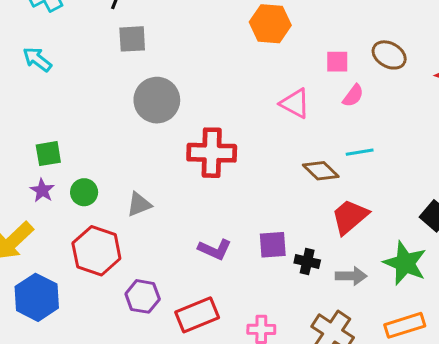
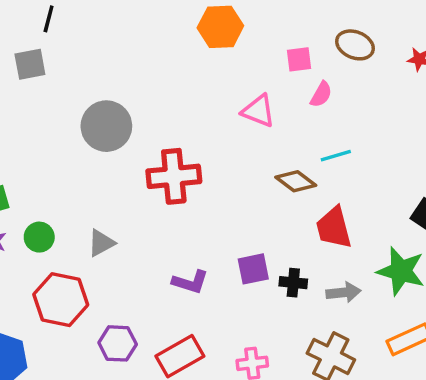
gray square: (132, 39) -> (30, 64), moved
red trapezoid: (350, 217) -> (334, 228), turned -57

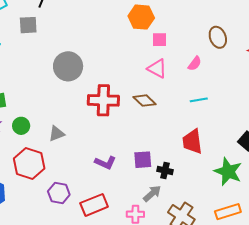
brown ellipse: (355, 45) -> (218, 37), turned 40
pink square: (299, 59) -> (159, 40), moved
brown diamond: (296, 181) -> (145, 101), moved
gray arrow: (343, 292) -> (152, 194), moved, turned -42

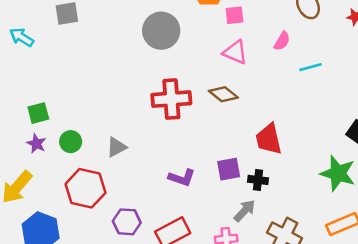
gray circle: (68, 66) -> (161, 31), moved
cyan line: (199, 100) -> (310, 67), moved
red trapezoid: (192, 142) -> (269, 139), moved

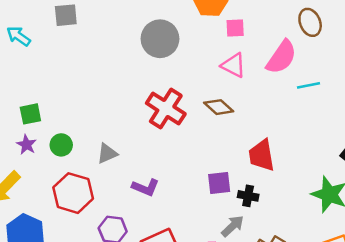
pink semicircle: (282, 41) -> (281, 57), size x1.8
red cross: (171, 99) -> (166, 109), turned 33
purple L-shape: (182, 178) -> (146, 187), moved

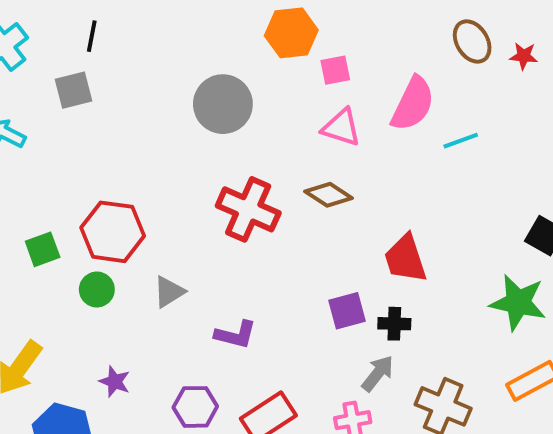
brown ellipse: (310, 22) -> (472, 41), moved
purple star: (26, 145) -> (115, 382), moved
red hexagon: (73, 193) -> (113, 232), moved

